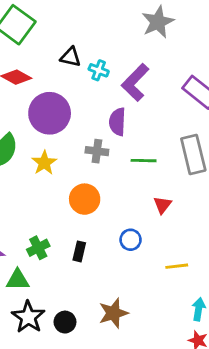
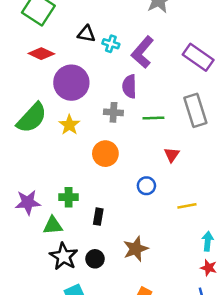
green cross: (38, 248) -> (69, 197), turned 30
black rectangle: (79, 251) -> (98, 217), moved

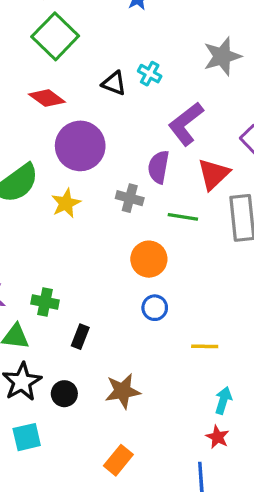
cyan cross: (111, 44) -> (150, 74), moved
orange circle: (105, 154) -> (149, 259), moved
red triangle: (172, 155) -> (214, 174), moved, size x1.5

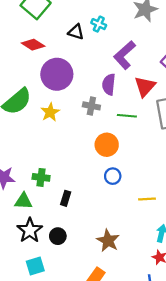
brown star: (123, 391) -> (108, 241), moved, turned -30

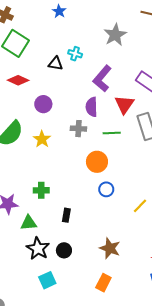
purple circle: (57, 74) -> (43, 104), size x0.6
green cross: (41, 177) -> (41, 190), moved
yellow line: (147, 199) -> (140, 206), turned -35

